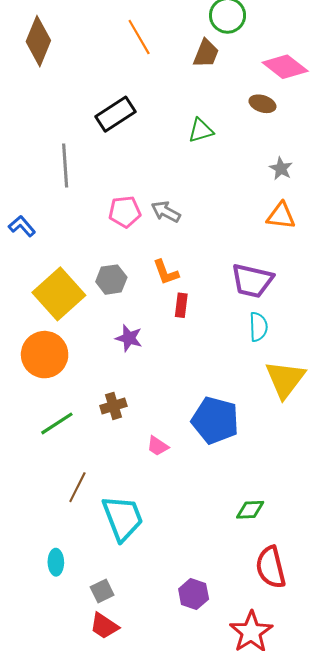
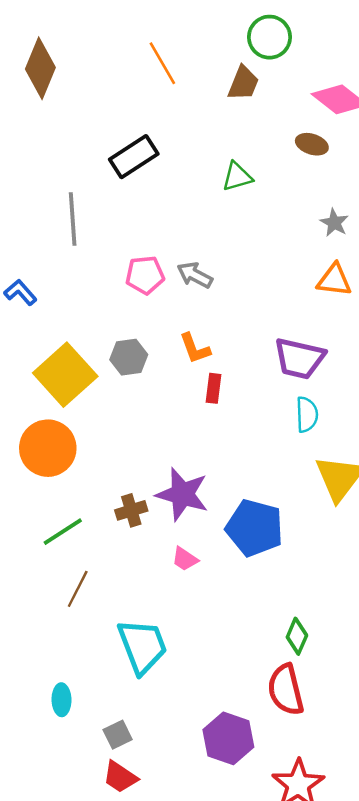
purple star: (129, 338) -> (182, 494), moved, size x1.6
brown line: (77, 487) -> (78, 589), moved
green diamond: (250, 510) -> (297, 636), turned -64
red semicircle: (271, 567) -> (286, 690), moved
purple hexagon: (194, 594) -> (228, 738), size x1.4

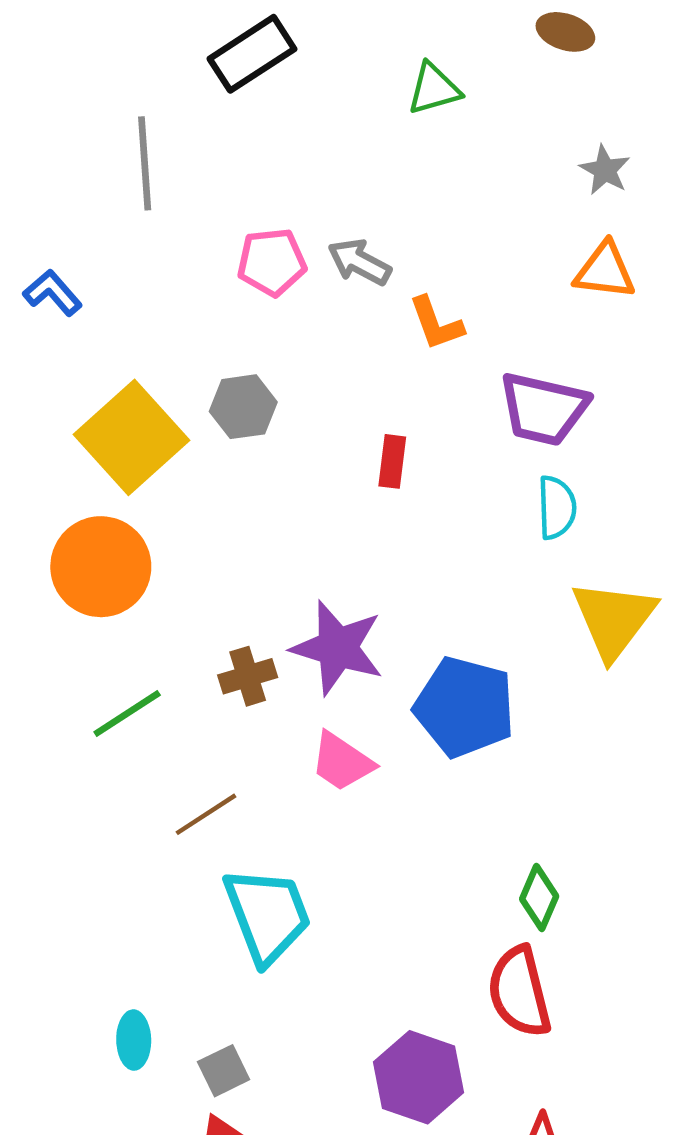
orange L-shape: (195, 348) -> (436, 323), moved
pink trapezoid: (185, 559) -> (342, 762), size x1.4
brown line: (78, 589) -> (206, 814), moved, turned 30
cyan ellipse: (61, 700) -> (134, 1040), moved

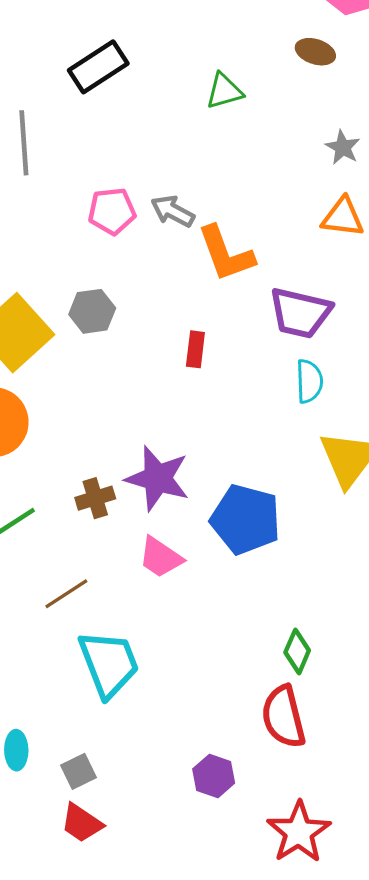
orange L-shape: (436, 323) -> (226, 254), size x1.5
purple hexagon: (419, 1077) -> (214, 776), size x0.7

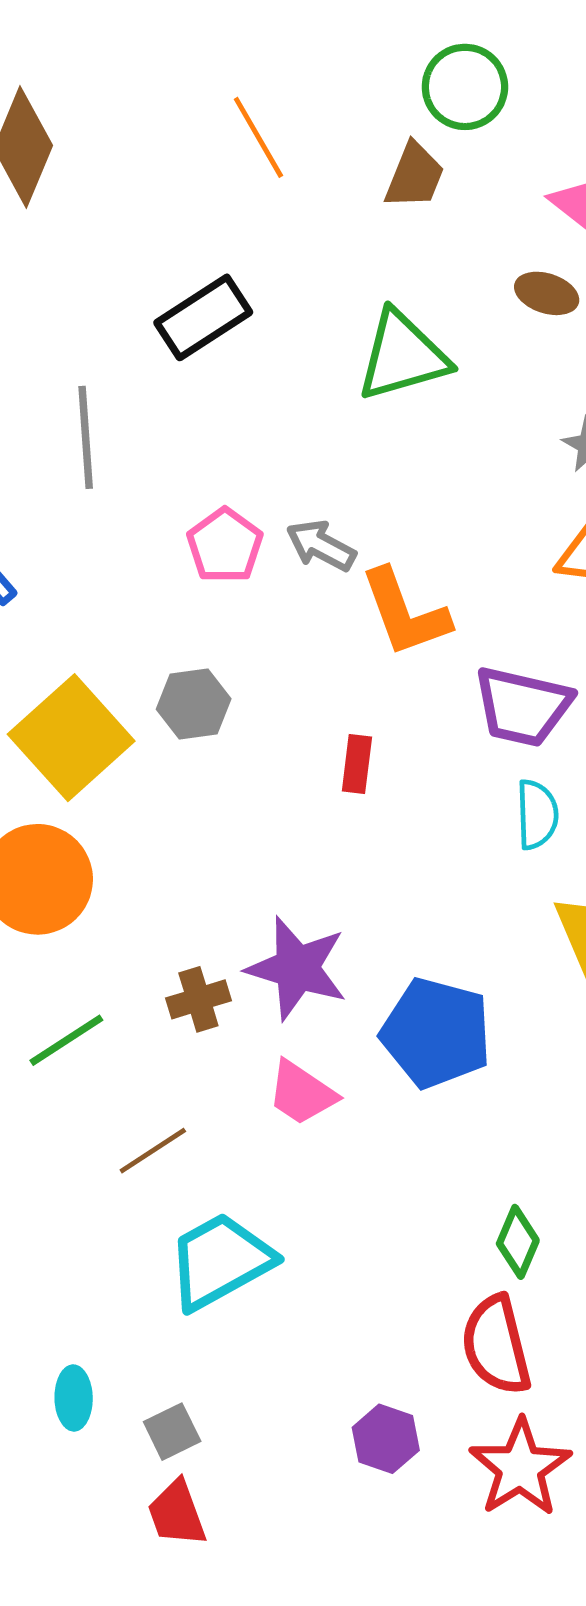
green triangle: (224, 91) -> (403, 356), size x1.6
pink pentagon: (112, 211) -> (225, 546), turned -30
cyan trapezoid: (109, 664) -> (220, 1261), turned -98
red trapezoid: (82, 823) -> (177, 1513), turned 36
red star: (299, 832) -> (520, 1468), moved

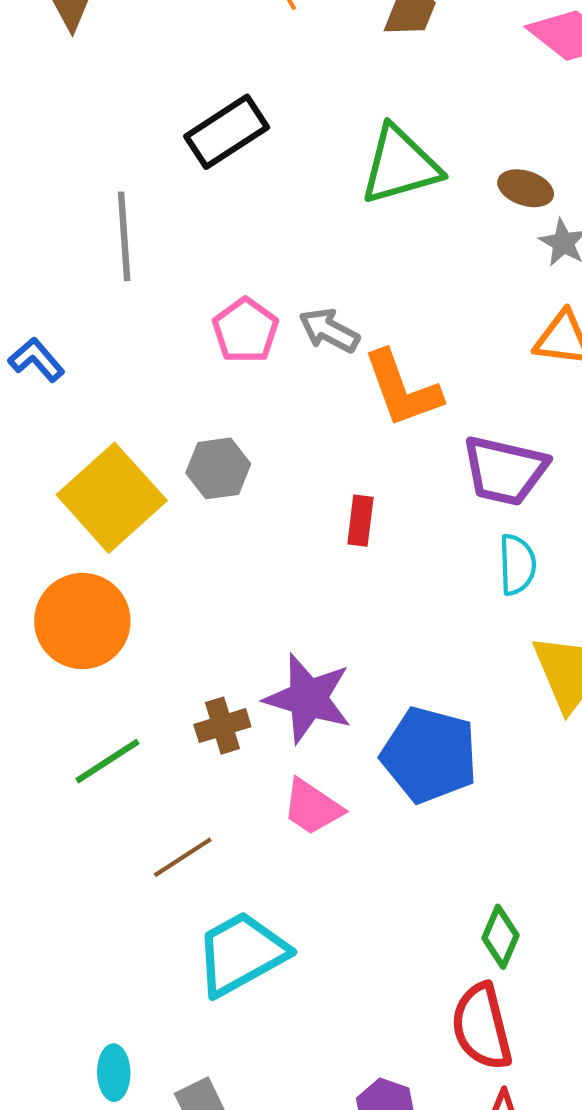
brown ellipse: (547, 293) -> (526, 188), moved

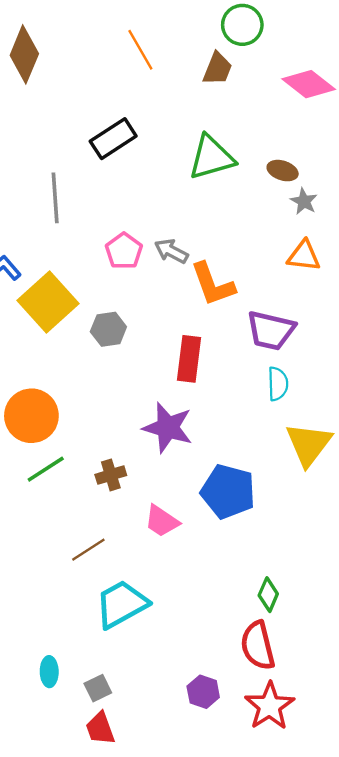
yellow square: (112, 498) -> (48, 302), moved
red rectangle: (360, 521) -> (189, 359), size x1.6
purple star: (308, 698) -> (168, 428), moved
green line: (107, 761) -> (46, 469), moved

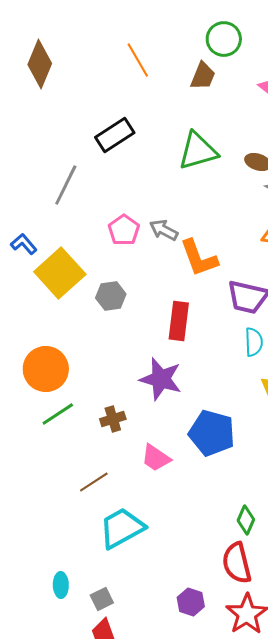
gray line: (55, 198) -> (66, 185), turned 30

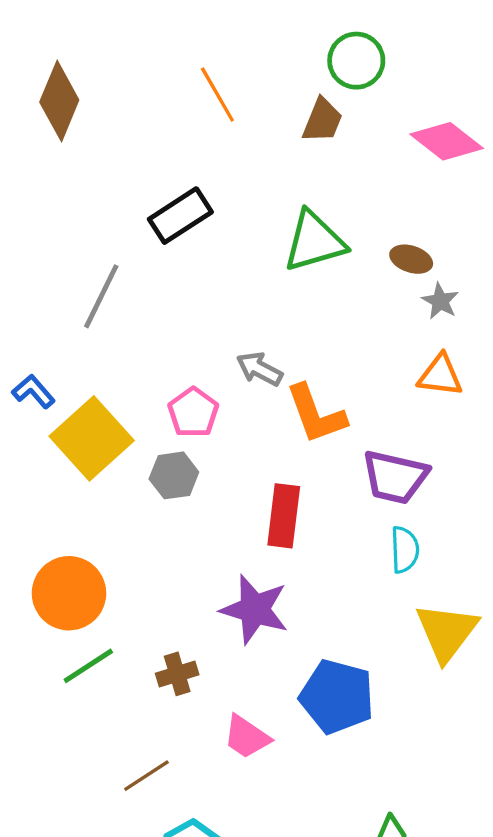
pink pentagon: (124, 230) -> (193, 412), moved

